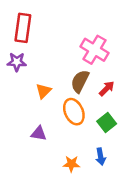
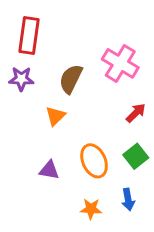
brown semicircle: (80, 81) -> (71, 79), moved
orange ellipse: (74, 112) -> (94, 161), moved

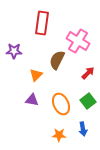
red rectangle: (29, 36) -> (42, 23), moved
brown semicircle: (71, 79) -> (57, 60), moved
purple triangle: (49, 170) -> (32, 100), moved

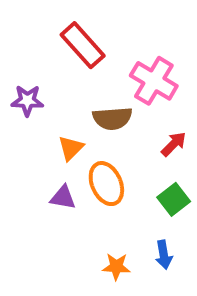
red rectangle: (42, 23) -> (83, 45), turned -50
brown semicircle: (57, 60) -> (112, 118), turned -120
orange ellipse: (61, 104) -> (106, 184), moved

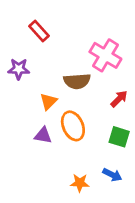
red rectangle: (83, 45) -> (39, 31), moved, size x0.7
green square: (174, 199) -> (119, 137), turned -35
blue arrow: (164, 255) -> (112, 175), turned -54

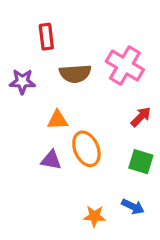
red rectangle: (39, 31) -> (46, 37), turned 35
brown semicircle: (77, 81) -> (75, 74), moved
orange triangle: (49, 102) -> (58, 120), turned 42

